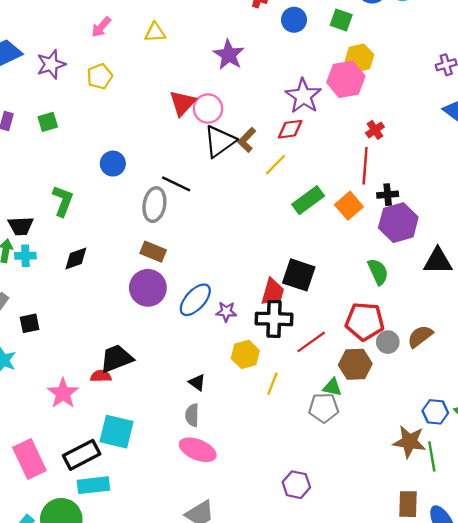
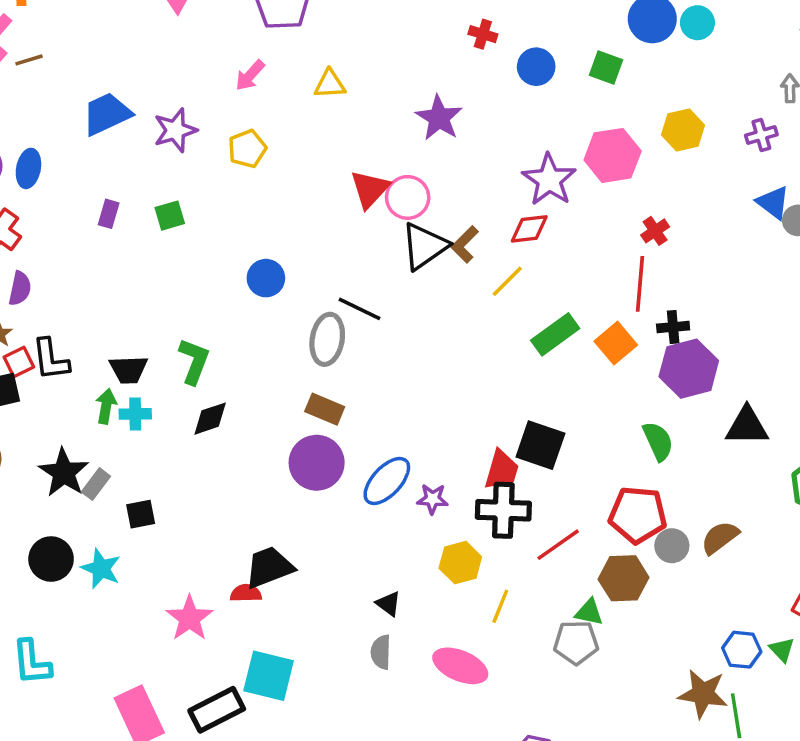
yellow hexagon: (359, 58) -> (683, 130), moved
green L-shape: (63, 201) -> (194, 361), moved
pink ellipse: (198, 450) -> (460, 666), moved

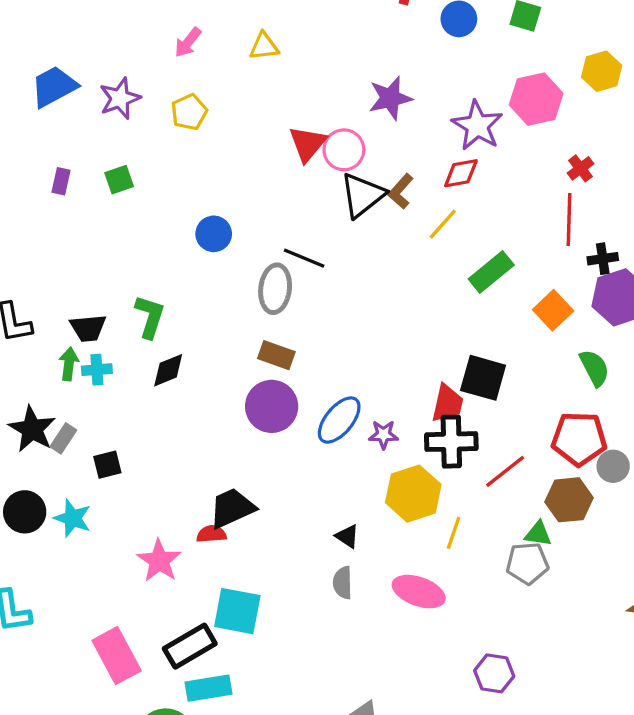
purple star: (439, 118) -> (390, 98), moved, turned 30
orange square: (616, 343) -> (553, 310), moved
yellow hexagon: (460, 563) -> (413, 494), size x1.4

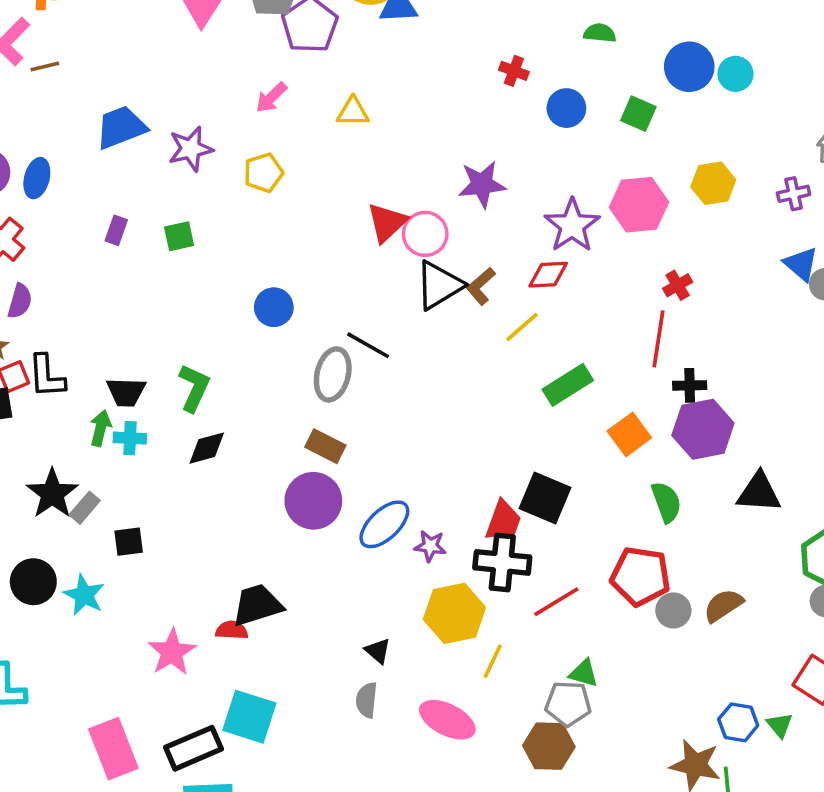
brown hexagon: (569, 500) -> (549, 746), moved

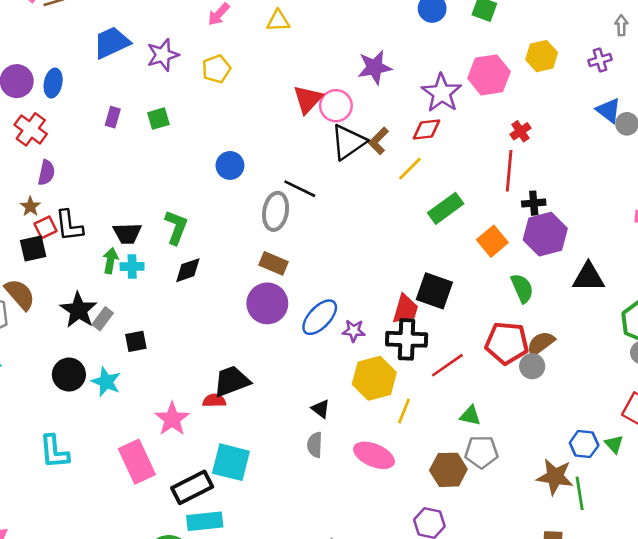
brown semicircle: (723, 605) -> (541, 343), moved
gray pentagon: (568, 704) -> (481, 452), moved
pink rectangle: (113, 749) -> (137, 462), moved

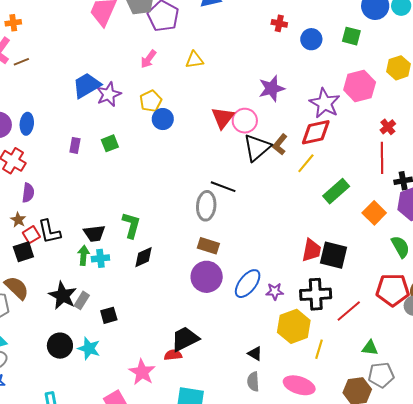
blue trapezoid: (112, 43) -> (87, 85), moved
red diamond: (427, 129) -> (316, 132), size x1.4
blue circle: (230, 165) -> (163, 119), moved
red trapezoid: (405, 309) -> (311, 250), moved

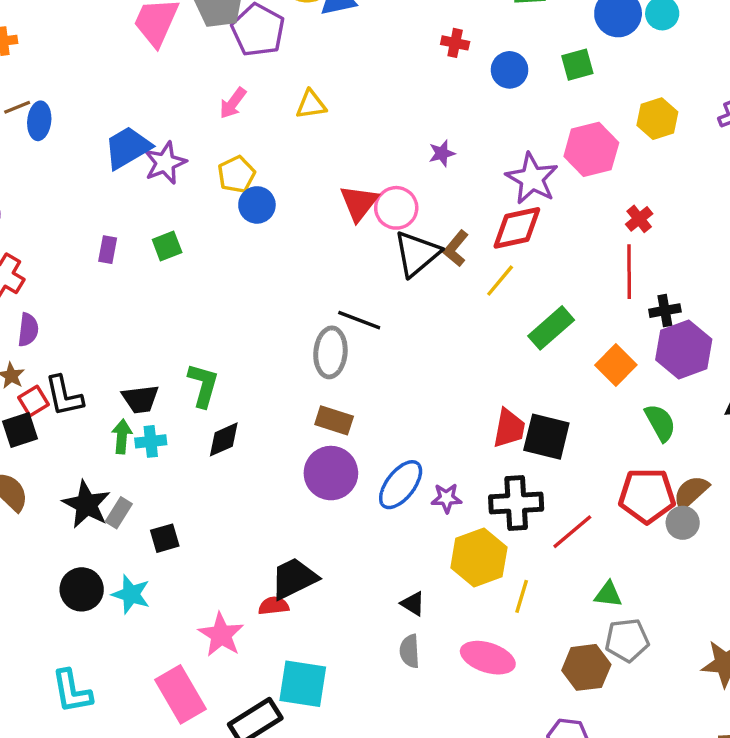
green square: (351, 36) -> (577, 65), turned -30
purple star: (272, 88) -> (442, 153), size x0.6
blue ellipse: (27, 124) -> (39, 121), moved

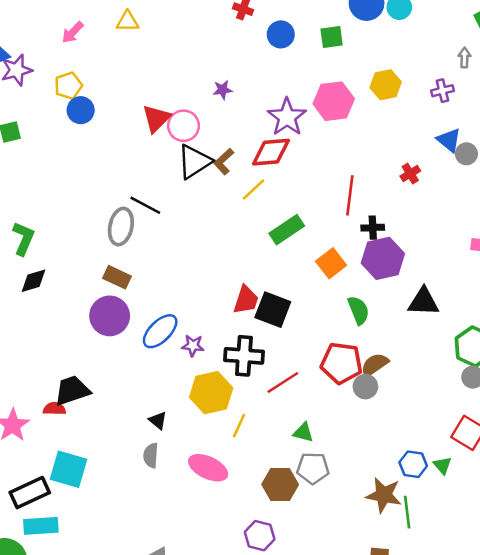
yellow triangle: (311, 105) -> (128, 21), moved
red cross: (639, 219) -> (410, 174), moved

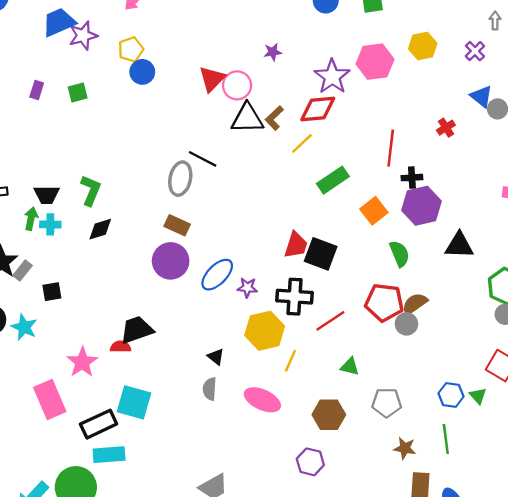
purple cross: (442, 91) -> (475, 51), turned -30
black triangle: (194, 162) -> (247, 118), turned 32
gray pentagon: (313, 468) -> (387, 403), moved
brown star: (384, 495) -> (405, 448), moved, size x0.7

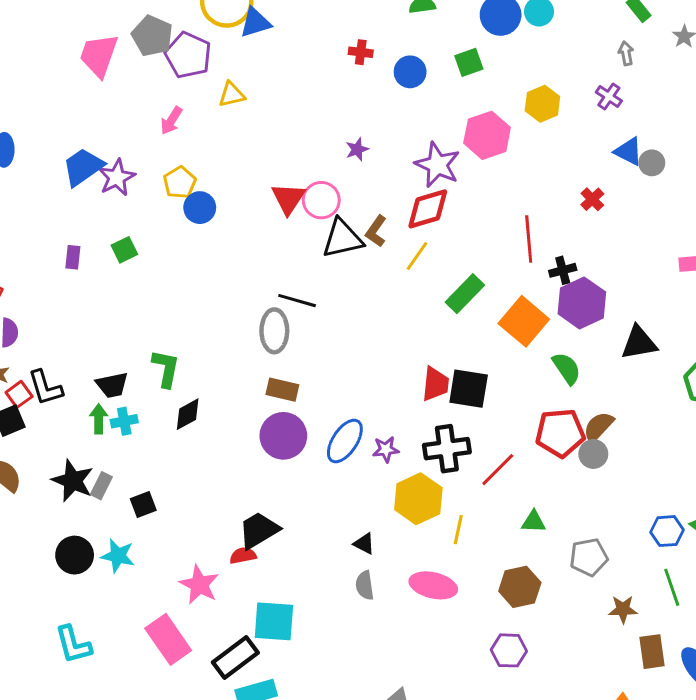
orange square: (374, 211) -> (524, 321), size x1.4

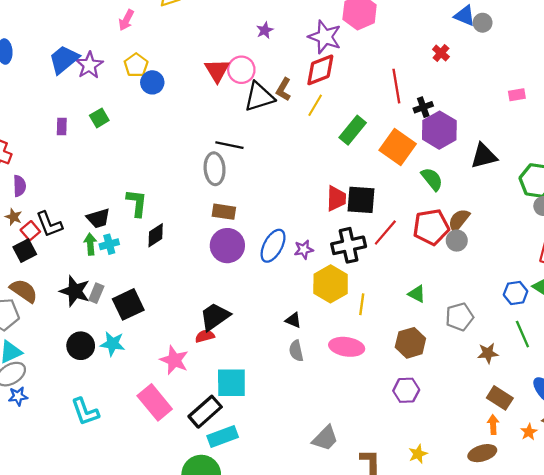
red line: (498, 470) -> (385, 232), moved
black square: (143, 504) -> (128, 304), size x1.6
green triangle: (534, 522) -> (417, 294), turned 30
brown rectangle: (652, 652) -> (500, 398), moved, turned -45

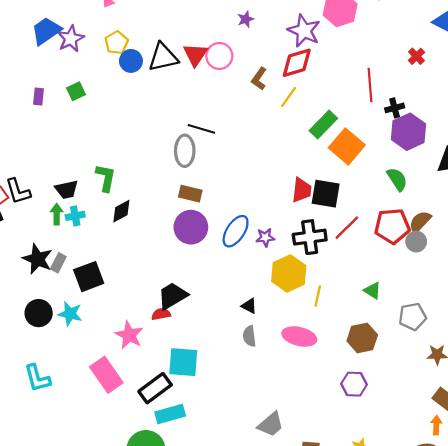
black triangle: (259, 97) -> (163, 57), moved
orange square: (398, 147) -> (347, 146), moved

